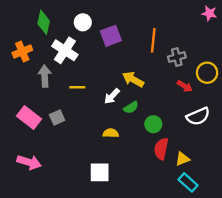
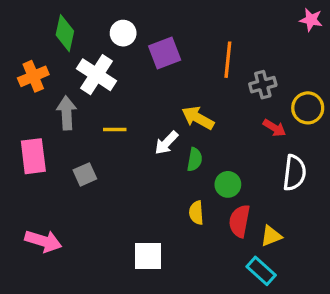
green semicircle: (131, 107) -> (195, 159), turned -48
white semicircle: (198, 116) -> (294, 173), turned -60
pink rectangle: (29, 117) -> (33, 156), moved, turned 45
yellow semicircle: (111, 133) -> (196, 213), moved, turned -96
cyan rectangle: (188, 182) -> (261, 271), moved

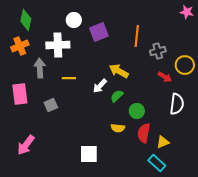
green diamond: (65, 33) -> (26, 20), moved
white cross: (96, 75) -> (58, 45), turned -35
green semicircle: (195, 159) -> (117, 96), turned -144
yellow semicircle: (196, 213) -> (118, 128), turned -80
pink arrow: (43, 241) -> (26, 145), turned 110

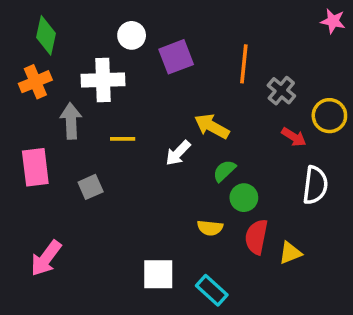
gray cross: (158, 51) -> (281, 91), turned -35
green semicircle: (117, 96) -> (224, 171), moved
cyan rectangle: (157, 163) -> (212, 290), moved

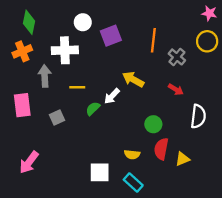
yellow circle: (329, 116) -> (207, 41), moved
red arrow: (294, 137) -> (176, 89), moved
green semicircle: (224, 171) -> (93, 109), moved
yellow semicircle: (210, 228) -> (132, 154), moved

